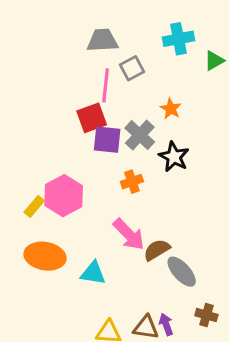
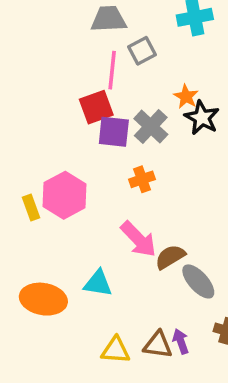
black star: (174, 157) -> (202, 118), moved
yellow rectangle: (34, 206) -> (31, 208), turned -60
orange ellipse: (45, 256) -> (43, 299), moved

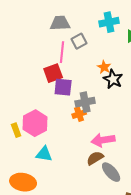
gray cross: (151, 126) -> (85, 102), moved, turned 36
pink arrow: (138, 239) -> (103, 140), moved, turned 125
cyan triangle: (98, 283) -> (44, 154), moved

